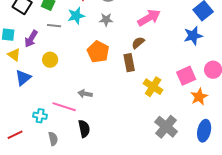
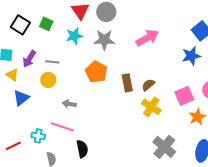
gray star: (106, 20) -> (104, 40), size x1.5
gray line: (54, 26) -> (52, 62), moved
brown semicircle: (138, 43) -> (148, 85), moved
gray arrow: (85, 94) -> (69, 104), moved
red line: (15, 135) -> (13, 146), moved

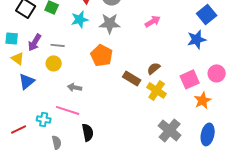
pink arrow: (147, 38) -> (153, 21), size x0.7
brown rectangle: (127, 83) -> (132, 78), moved, turned -48

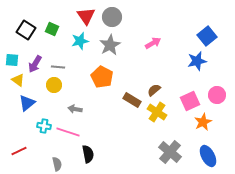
gray star: (110, 23) -> (110, 45), turned -30
cyan cross: (44, 119) -> (44, 126), moved
blue ellipse: (208, 134) -> (208, 156), turned -40

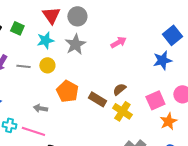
orange pentagon: (102, 77) -> (67, 91), moved
yellow circle: (54, 85) -> (47, 65), moved

